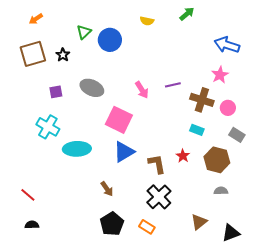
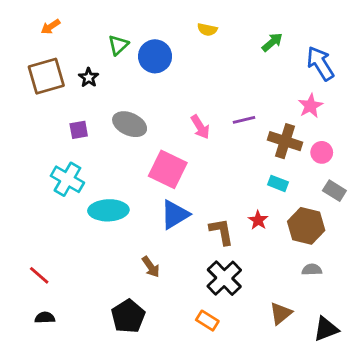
green arrow: (187, 14) -> (272, 42), moved
blue arrow: (227, 45) -> (320, 63), turned 40
black pentagon: (112, 224) -> (128, 316), moved

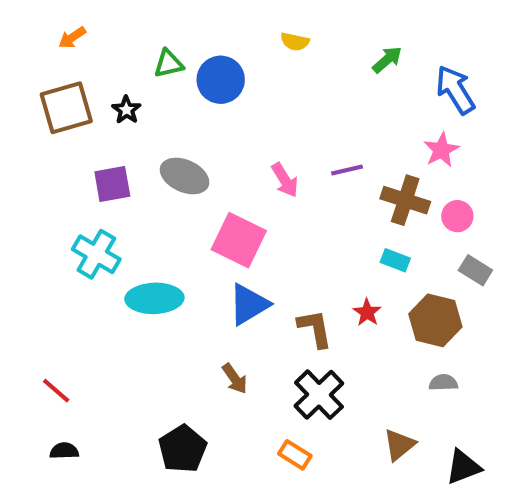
green triangle: (118, 45) -> (169, 64), turned 30
purple square: (79, 130) -> (112, 184), size x1.4
brown arrow: (151, 267) -> (235, 379), moved

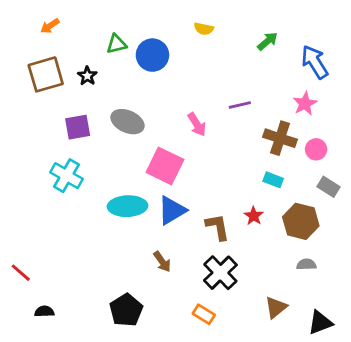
purple line: (347, 170) -> (240, 105), moved
cyan ellipse: (154, 298) -> (128, 206), moved
red line: (56, 391) -> (21, 273), moved

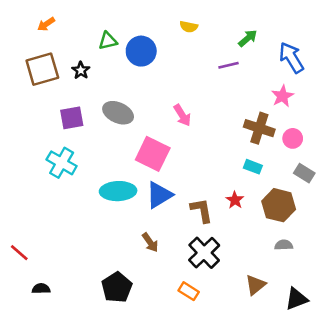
purple line: (240, 105) -> (228, 65), moved

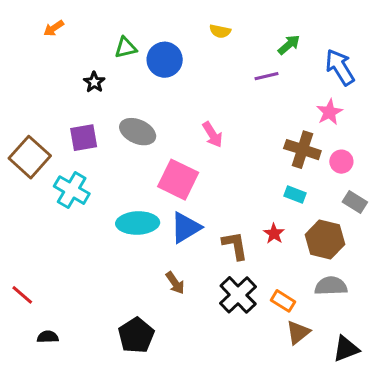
brown square: (42, 69) -> (30, 157), moved, turned -32
gray semicircle: (284, 245) -> (331, 286), size x1.5
orange rectangle: (189, 291) -> (283, 301), moved

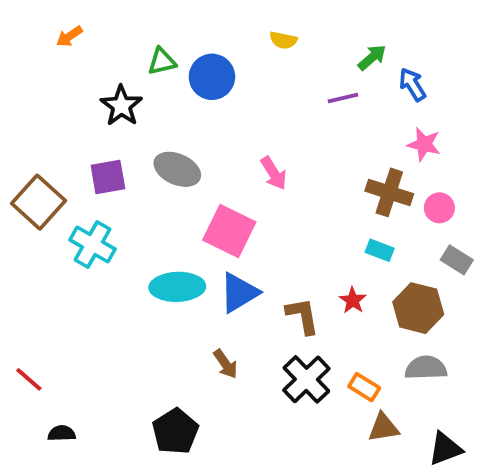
blue arrow: (340, 67) -> (412, 85), moved, size x0.7
black star: (94, 82) -> (121, 106), size x1.5
pink star: (329, 112) -> (424, 144), turned -30
brown triangle: (298, 332) -> (383, 428), turned 30

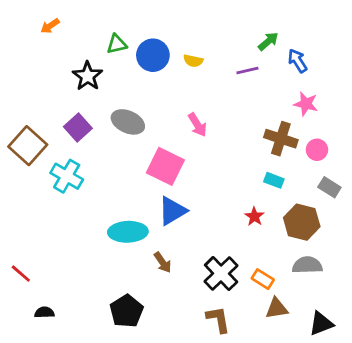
yellow semicircle: (283, 40) -> (193, 61), moved
purple square: (108, 177) -> (78, 128), turned -32
cyan ellipse: (177, 287) -> (128, 232), moved
brown L-shape: (303, 316) -> (218, 319), moved

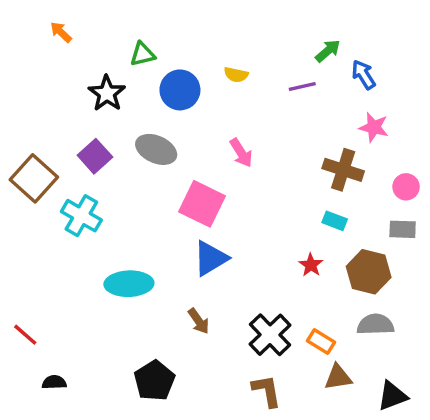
orange arrow: (50, 26) -> (61, 32), turned 78
blue circle: (153, 55) -> (180, 90), moved
pink circle: (317, 150) -> (406, 187), moved
gray rectangle: (329, 187) -> (403, 229), turned -30
cyan ellipse: (128, 232) -> (129, 284), moved

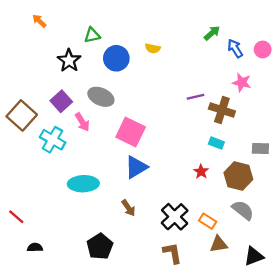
purple line: (302, 87) -> (196, 97), moved
pink arrow: (241, 153) -> (82, 122), moved
pink circle: (406, 187) -> (263, 49), moved
gray semicircle: (375, 324) -> (243, 210), turned 40

